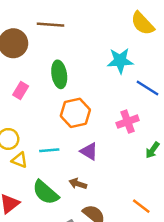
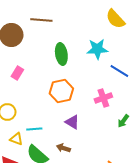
green ellipse: (59, 74) -> (61, 54), moved
cyan line: (49, 150) -> (34, 129), moved
yellow triangle: (19, 160) -> (16, 139), moved

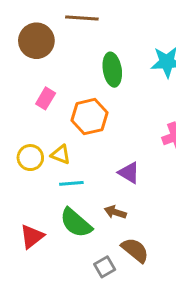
orange hexagon: (61, 91) -> (90, 117), moved
yellow triangle: (16, 139) -> (61, 155), moved

